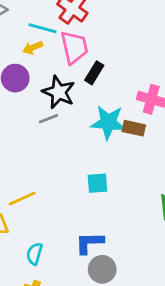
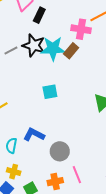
black star: (59, 92) -> (34, 45), moved
brown rectangle: (134, 128) -> (71, 51), turned -56
blue L-shape: (89, 243) -> (34, 135), moved, turned 35

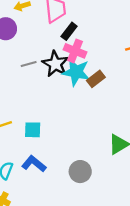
pink cross: (81, 29) -> (75, 51), moved
cyan square: (50, 92) -> (33, 130), moved
gray circle: (60, 151) -> (80, 172), moved

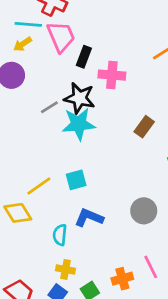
pink cross: (75, 51) -> (112, 75), moved
cyan star: (76, 72) -> (79, 124), moved
brown rectangle: (96, 79) -> (144, 127), moved

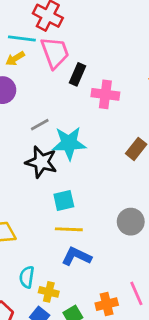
black star: (79, 98) -> (41, 162), moved
yellow line: (39, 186) -> (69, 229), moved, turned 35
gray circle: (144, 211) -> (131, 222), moved
blue L-shape: (89, 218) -> (77, 256), moved
cyan semicircle: (60, 235) -> (27, 277), moved

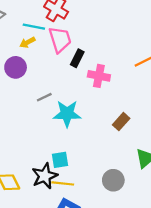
black star: (41, 162) -> (45, 176), moved, turned 30

